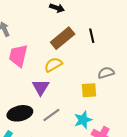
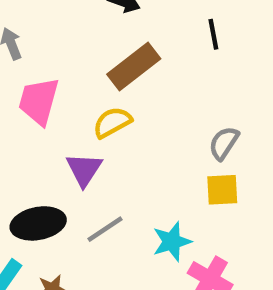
black line: (92, 36) -> (213, 34), moved
gray semicircle: (106, 73) -> (224, 143), turned -42
yellow square: (89, 90) -> (222, 190), moved

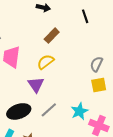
brown rectangle: (134, 66) -> (52, 36), size x0.7

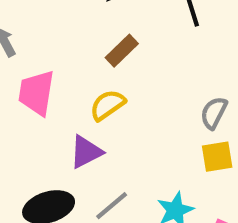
purple triangle: (36, 85) -> (86, 152), turned 36

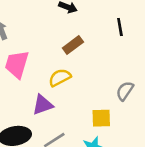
yellow square: (217, 157) -> (101, 118), moved

